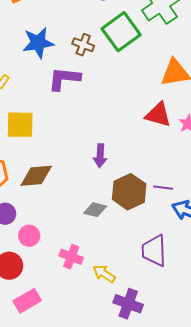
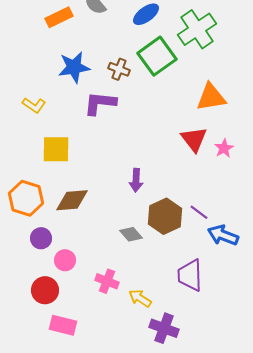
red triangle: (158, 115) -> (194, 139), turned 36
purple line: (163, 188) -> (199, 212), turned 30
gray diamond: (95, 210) -> (131, 234), turned 35
pink rectangle: (27, 301) -> (63, 325), turned 44

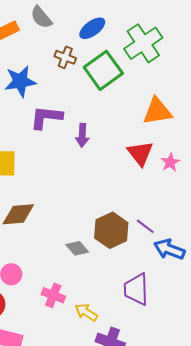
brown cross: (119, 69) -> (65, 57), moved
purple arrow: (136, 180) -> (82, 135), moved

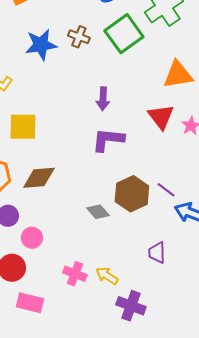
brown cross: (65, 57) -> (79, 37), moved
purple L-shape: (46, 117) -> (108, 140), moved
purple trapezoid: (136, 289) -> (157, 253), size x0.7
pink cross: (53, 295) -> (75, 274), moved

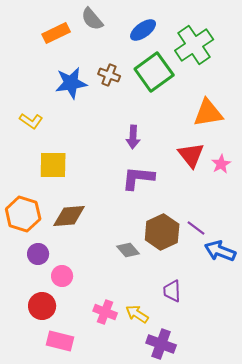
purple trapezoid: (157, 253) -> (172, 291), moved

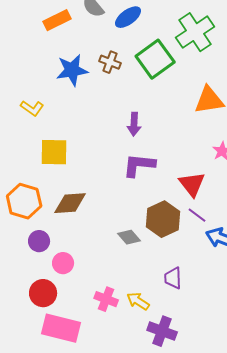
blue ellipse: (143, 30) -> (128, 17), moved
red triangle: (191, 155) -> (192, 184), moved
pink rectangle: (60, 341) -> (61, 328), size x1.4

